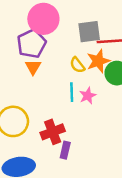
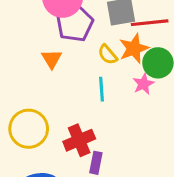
purple pentagon: (32, 44) -> (75, 23), moved
pink star: (88, 96) -> (143, 84), moved

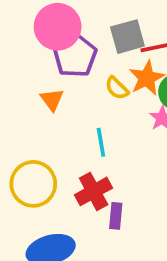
cyan line: (102, 89) -> (101, 142), moved

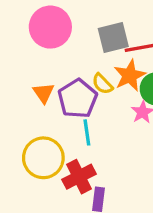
purple pentagon: (75, 56) -> (78, 99), moved
yellow circle: (33, 184) -> (43, 158), moved

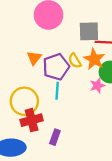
orange star: (130, 75) -> (94, 59), turned -30
red cross: (79, 177) -> (32, 120), moved

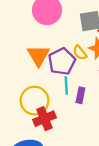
orange triangle: (34, 58) -> (38, 55), size x1.5
purple rectangle: (55, 137) -> (80, 95), moved

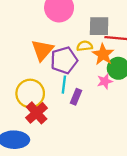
yellow semicircle: (80, 53) -> (85, 46), moved, turned 112
red cross: (44, 119) -> (37, 113), turned -30

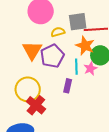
yellow semicircle: (85, 46) -> (58, 32), moved
cyan line: (64, 85) -> (76, 67), moved

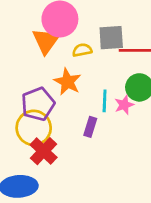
orange star: (85, 46) -> (68, 82), moved
orange triangle: (32, 50) -> (46, 41), moved
purple pentagon: (52, 56) -> (38, 104), moved

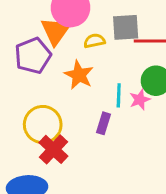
purple pentagon: (38, 104) -> (33, 56), moved

